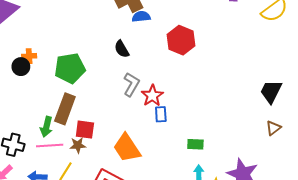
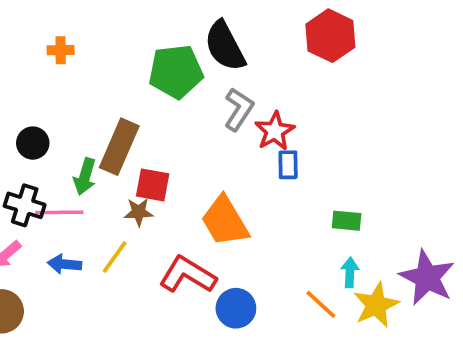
black semicircle: (122, 49) -> (225, 46), size x1.6
black circle: (21, 67) -> (33, 143), moved
green pentagon: (70, 68) -> (176, 72), moved
pink line: (50, 145) -> (59, 212), moved

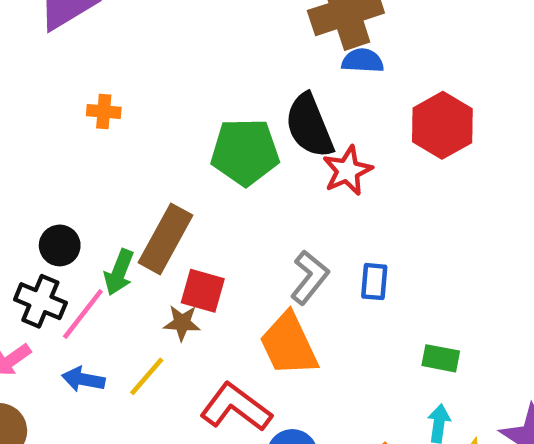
gray L-shape: (239, 109) -> (310, 277), moved
red star: (275, 131) -> (347, 171), moved
black circle: (33, 143) -> (60, 245), moved
pink line: (59, 212) -> (83, 314), turned -57

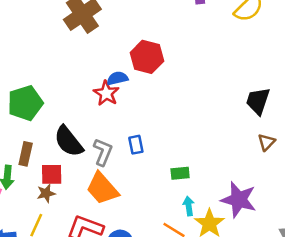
blue semicircle: (363, 61) -> (117, 78), moved
black semicircle: (309, 126) -> (69, 141), moved
green pentagon: (245, 152) -> (25, 103), moved
brown rectangle: (166, 239) -> (26, 154), size x0.7

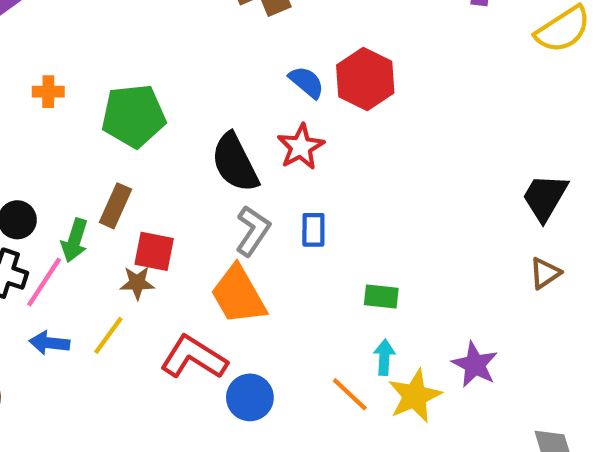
blue semicircle: (117, 78) -> (307, 82), moved, turned 42
red star: (106, 93) -> (301, 147), moved
black semicircle: (69, 141) -> (235, 163), moved
purple star: (239, 200) -> (475, 365), size x0.7

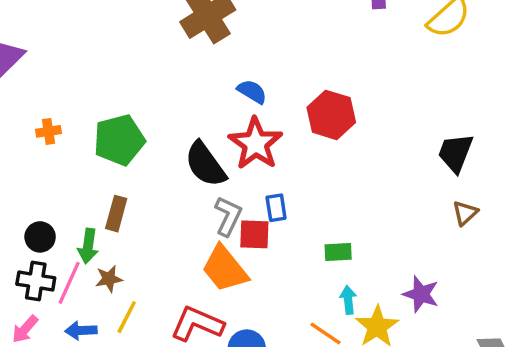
red hexagon: (365, 79) -> (331, 115), moved
red star: (301, 147) -> (256, 144), size x1.4
red square: (154, 251) -> (254, 234), moved
brown star: (137, 283) -> (109, 279), moved

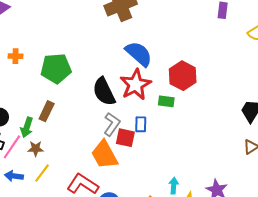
blue semicircle: (252, 92) -> (139, 54), size x1.6
green rectangle: (338, 252) -> (166, 101), moved

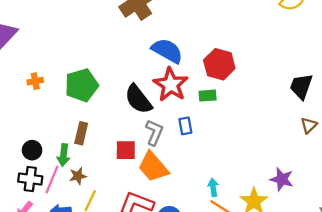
red square: (125, 138) -> (126, 150), moved
cyan arrow: (174, 186) -> (213, 187), moved

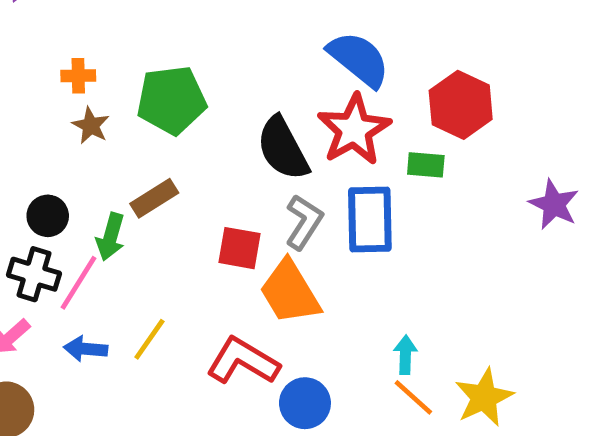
blue rectangle: (185, 126) -> (370, 219), size x1.8
brown rectangle: (81, 133) -> (154, 198), turned 35
brown star: (78, 176) -> (91, 126), moved, turned 30
purple star: (282, 179) -> (554, 204), moved

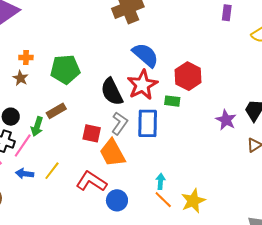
brown star: (91, 126) -> (20, 78), moved

